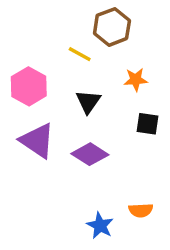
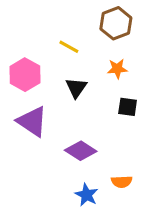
brown hexagon: (112, 27) -> (116, 23), moved
purple diamond: (90, 154) -> (81, 151), moved

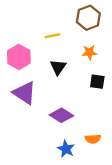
yellow line: (69, 47) -> (52, 36), turned -40

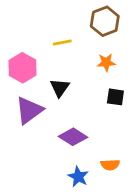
black triangle: (58, 67) -> (60, 88), moved
purple triangle: (24, 93) -> (29, 110), turned 50

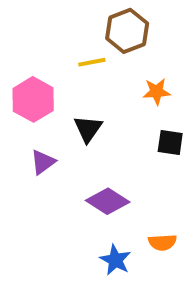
brown hexagon: (105, 21) -> (127, 31), moved
purple triangle: (29, 110) -> (43, 162), size x0.6

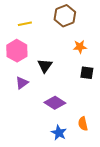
yellow line: (92, 62) -> (25, 24), moved
orange semicircle: (162, 242) -> (83, 124), turned 80

